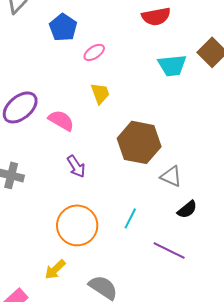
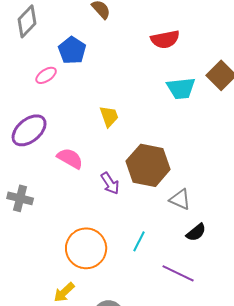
pink ellipse: (94, 52) -> (46, 75), moved
pink semicircle: (61, 120) -> (70, 158), moved
purple arrow: (76, 166) -> (110, 183), moved

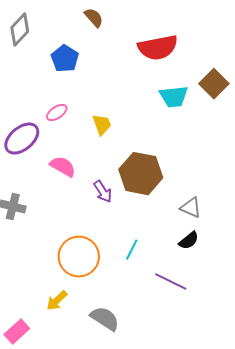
red semicircle: (165, 39) -> (158, 48), size x1.4
pink ellipse: (46, 75) -> (57, 113), moved
gray triangle: (180, 199) -> (191, 208), moved

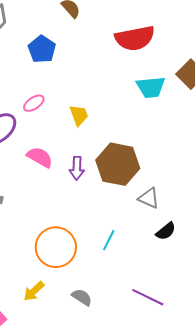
purple arrow: (103, 192) -> (77, 168), moved, turned 35
gray triangle: (191, 208) -> (149, 198), moved
purple line: (171, 282) -> (148, 297), moved
gray semicircle: (105, 319) -> (82, 297), moved, size x0.7

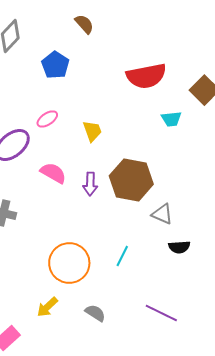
red semicircle: (135, 38) -> (146, 76), moved
cyan trapezoid: (151, 87) -> (171, 119), moved, size x0.7
black semicircle: (166, 231) -> (179, 247), turned 35

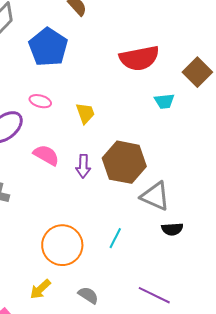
blue pentagon: (55, 65) -> (48, 47), size x1.4
pink ellipse: (47, 119) -> (40, 101), turned 50
gray triangle: (162, 214) -> (155, 196), size x1.4

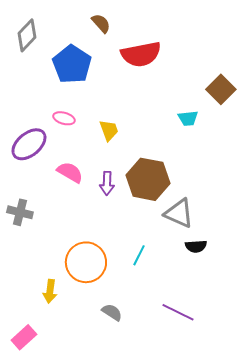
red semicircle: (139, 58) -> (141, 54), moved
yellow arrow: (40, 289) -> (50, 291), moved, turned -40

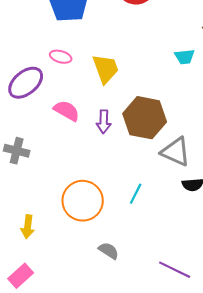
yellow trapezoid: (109, 130) -> (106, 69), size x1.4
yellow arrow: (50, 291) -> (28, 227), moved
purple line: (178, 312) -> (175, 270), moved

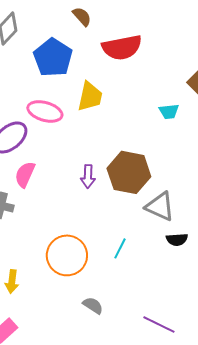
pink ellipse: (61, 57) -> (45, 111), size x1.6
yellow trapezoid: (106, 69) -> (90, 96), moved, turned 32
pink semicircle: (67, 111) -> (25, 174), moved, turned -96

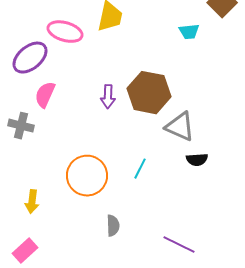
gray semicircle: (93, 305) -> (113, 226), turned 55

